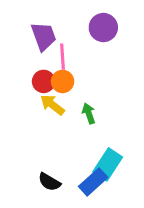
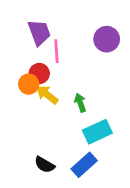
purple circle: (103, 28) -> (107, 39), moved
orange circle: (63, 81) -> (29, 84), moved
cyan rectangle: (108, 164) -> (97, 132), moved, turned 32

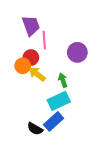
purple circle: (107, 39) -> (77, 52), moved
cyan rectangle: (97, 132) -> (59, 101), moved
blue rectangle: (84, 165) -> (54, 121), moved

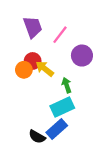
pink line: (44, 40) -> (60, 35), moved, turned 42
yellow arrow: (37, 74) -> (45, 69), moved

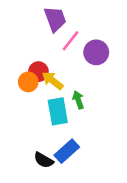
purple trapezoid: (33, 27) -> (55, 19), moved
purple circle: (82, 56) -> (96, 52), moved
cyan rectangle: (62, 107) -> (58, 111), moved, turned -75

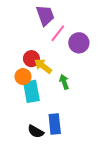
orange circle: (28, 82) -> (23, 77), moved
cyan rectangle: (58, 111) -> (31, 91), moved
blue rectangle: (67, 151) -> (55, 124), turned -54

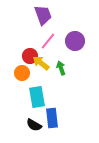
pink line: (58, 33) -> (48, 41), moved
green arrow: (64, 82) -> (61, 68), moved
cyan rectangle: (31, 91) -> (37, 97), moved

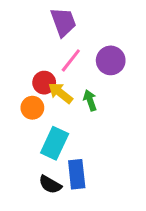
cyan rectangle: (37, 97) -> (55, 143), turned 35

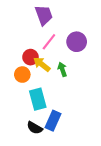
cyan rectangle: (55, 143) -> (38, 99), turned -40
blue rectangle: (77, 174) -> (53, 121), turned 30

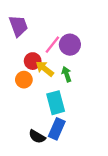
purple trapezoid: (44, 15) -> (18, 26), moved
purple circle: (77, 42) -> (70, 45), moved
cyan rectangle: (38, 99) -> (56, 103), moved

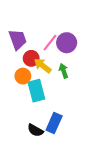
purple trapezoid: (18, 26) -> (18, 40), moved
cyan rectangle: (56, 103) -> (36, 91), moved

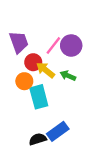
green arrow: (63, 71) -> (68, 76), turned -48
blue rectangle: (54, 123) -> (58, 131), turned 30
black semicircle: (35, 130) -> (38, 139), turned 133

